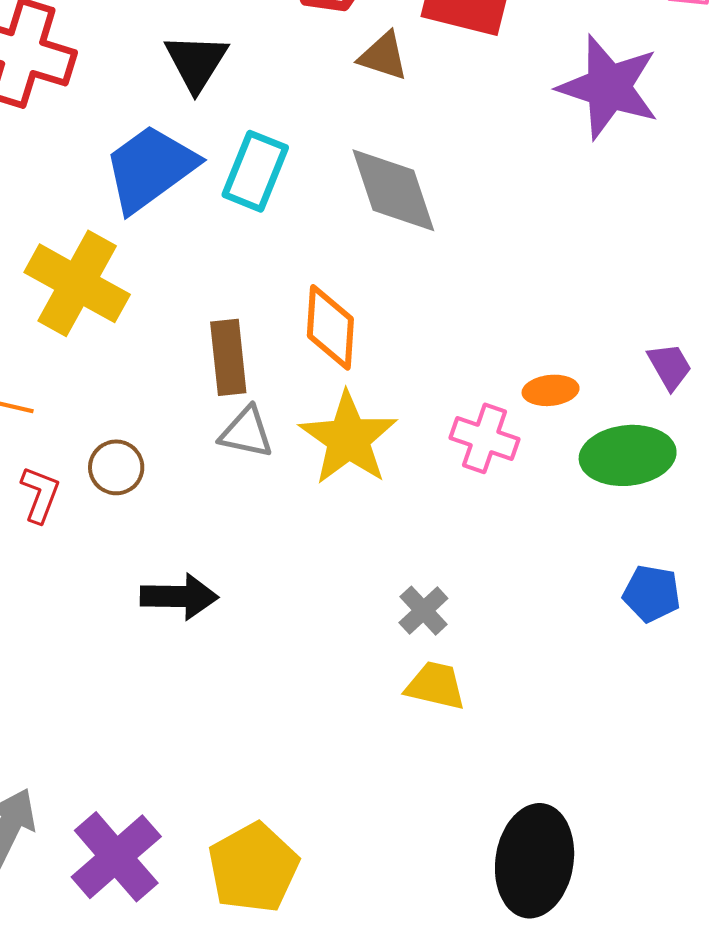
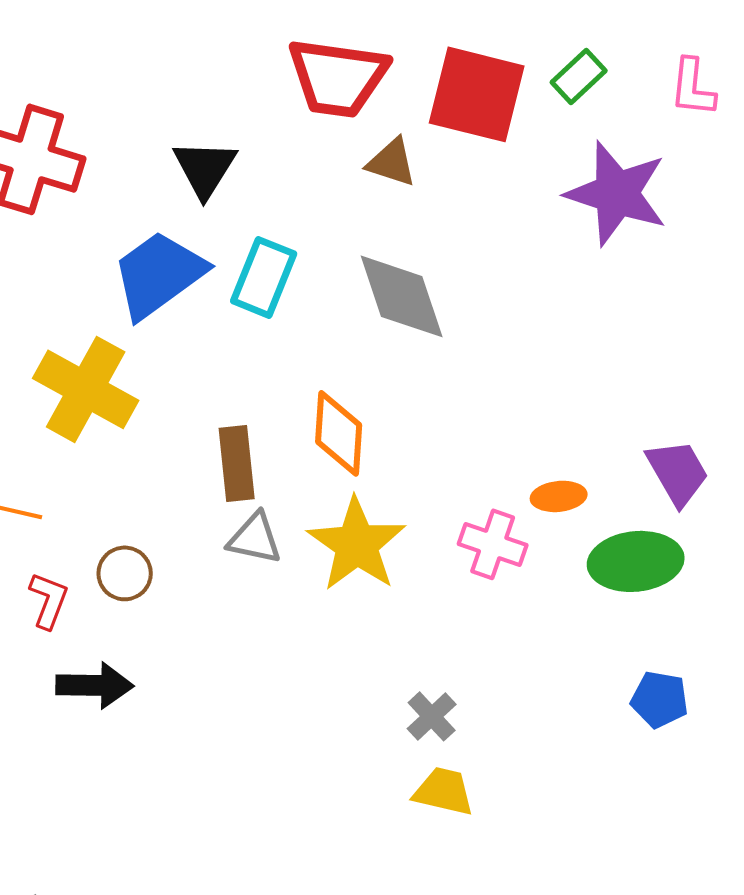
purple trapezoid: (670, 366) -> (678, 472), size x1.4
black arrow: (179, 597) -> (95, 685), moved

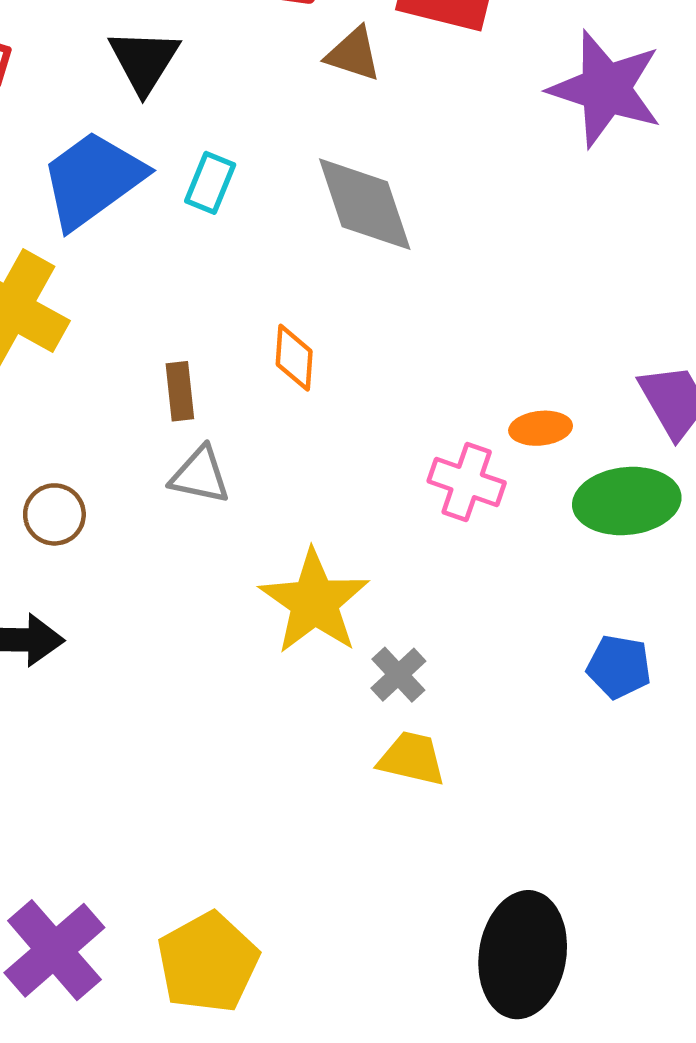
cyan rectangle: (264, 277) -> (210, 183), size x0.7
orange diamond: (339, 433) -> (294, 358), size x0.7
brown rectangle: (237, 463) -> (180, 391), size x0.7
yellow star: (357, 544) -> (314, 602), moved
blue pentagon: (660, 699) -> (619, 667), moved

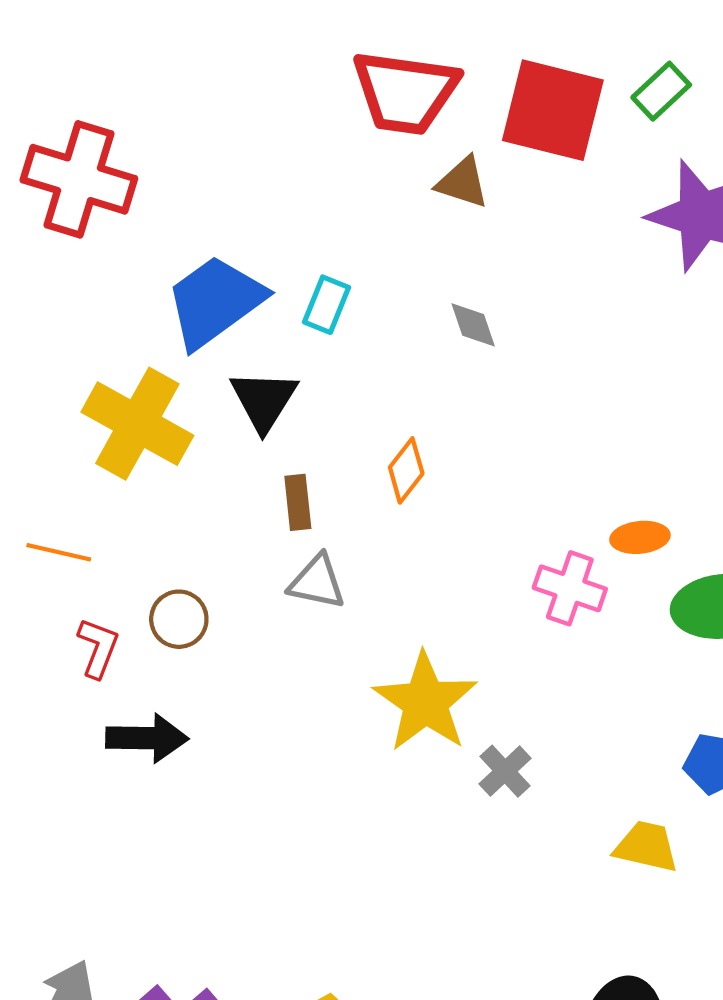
black triangle: (144, 61) -> (264, 400), moved
gray diamond: (365, 204) -> (473, 325), size x0.5
orange diamond: (294, 358) -> (406, 470), turned 34
yellow trapezoid: (412, 759) -> (646, 847), moved

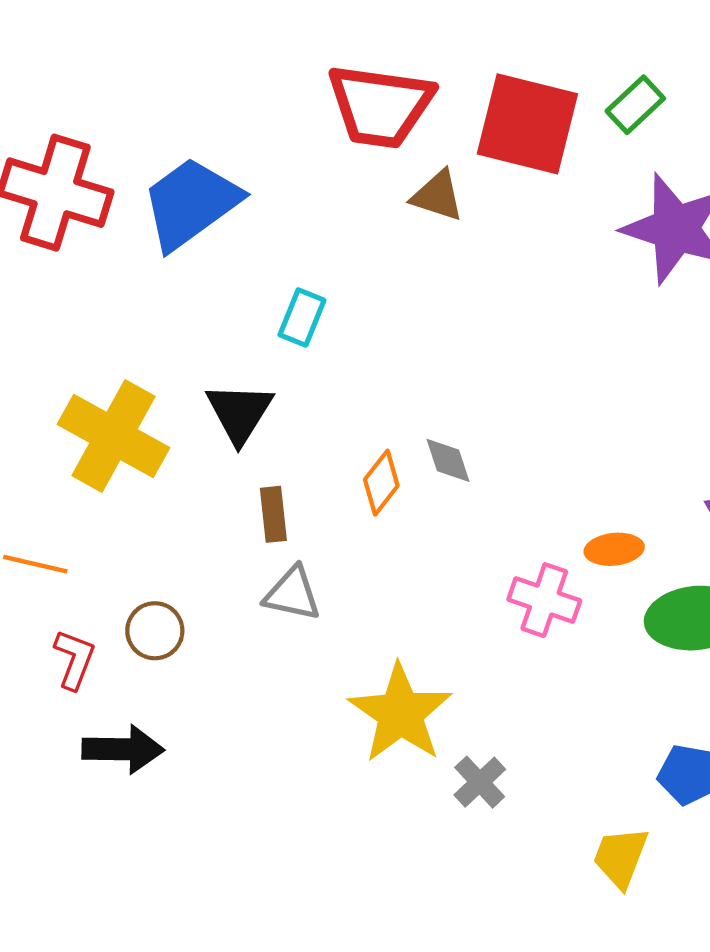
blue trapezoid: (215, 301) -> (191, 203), moved
gray diamond: (473, 325) -> (448, 460), moved
yellow trapezoid: (646, 847) -> (620, 857), turned -82

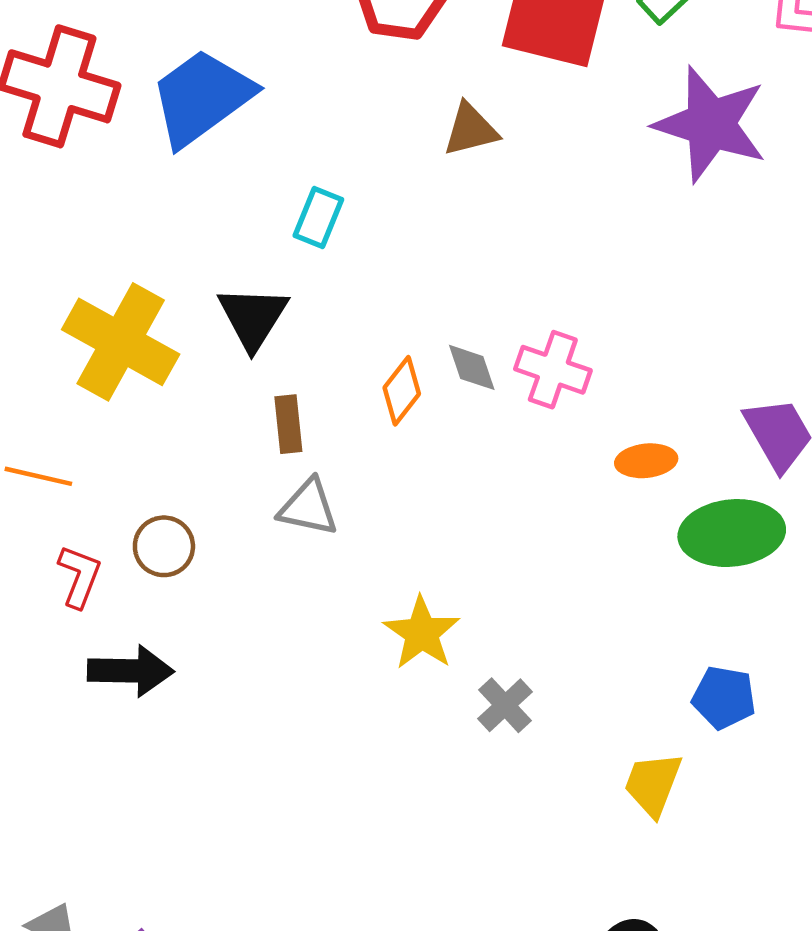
brown triangle: (437, 196) -> (471, 130), moved, turned -32
pink cross: (544, 600) -> (553, 370), moved
yellow star: (400, 713) -> (422, 633), size x0.7

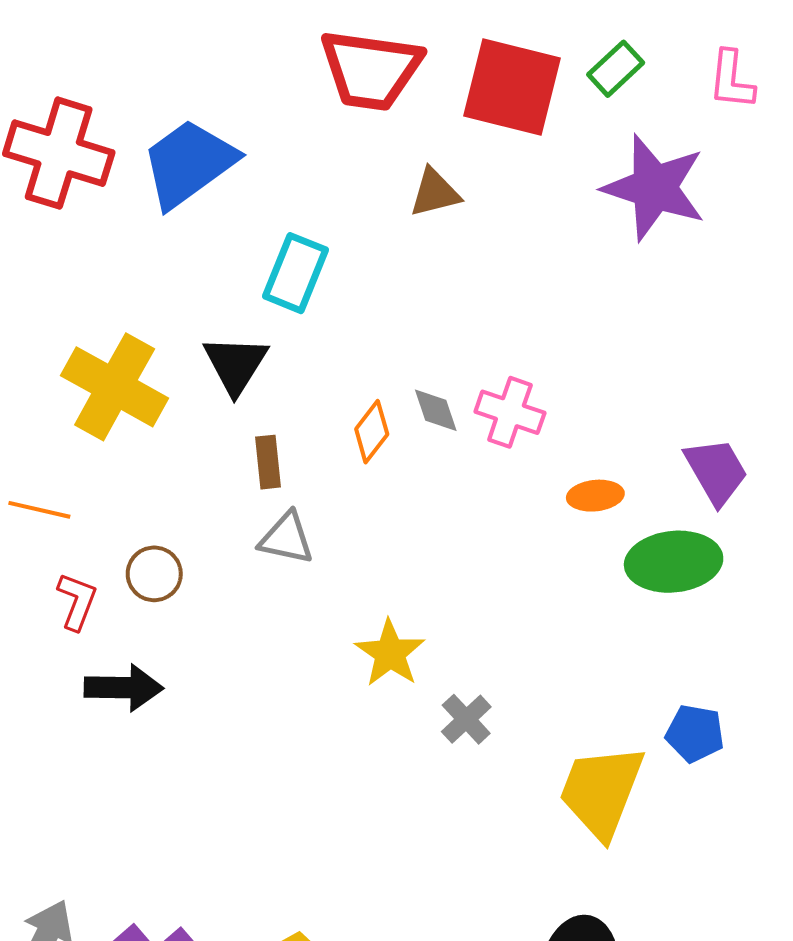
cyan rectangle: (318, 217) -> (295, 273), size x1.4
blue pentagon: (724, 697) -> (695, 733), moved
yellow trapezoid: (653, 784) -> (601, 791), size x1.6

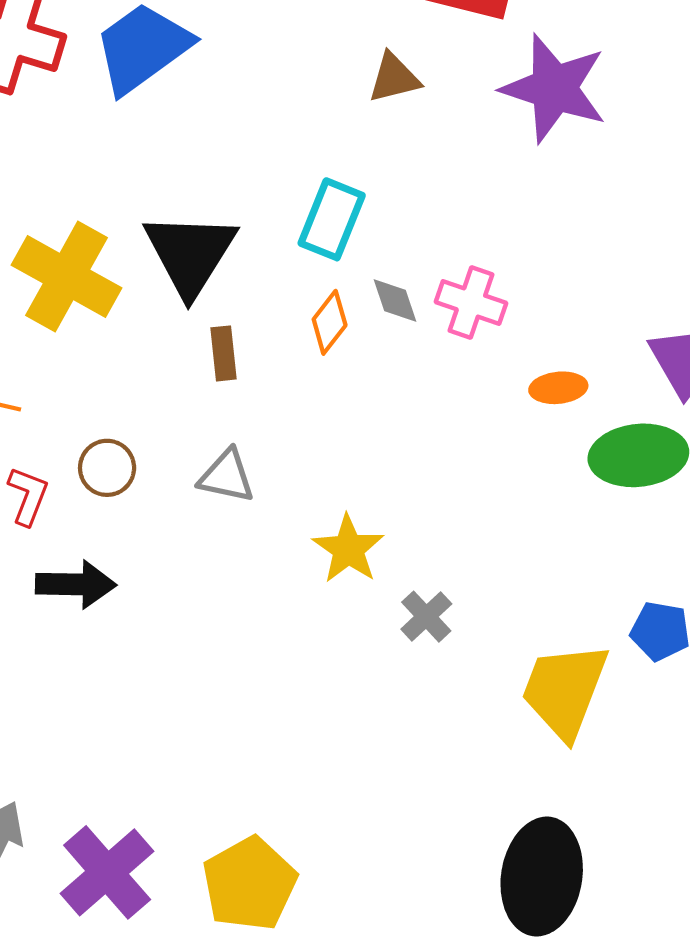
purple star: (654, 188) -> (554, 88), moved
cyan rectangle: (295, 273) -> (332, 219), moved
black triangle: (236, 364) -> (190, 254), size x1.4
gray triangle: (286, 538) -> (227, 476), moved

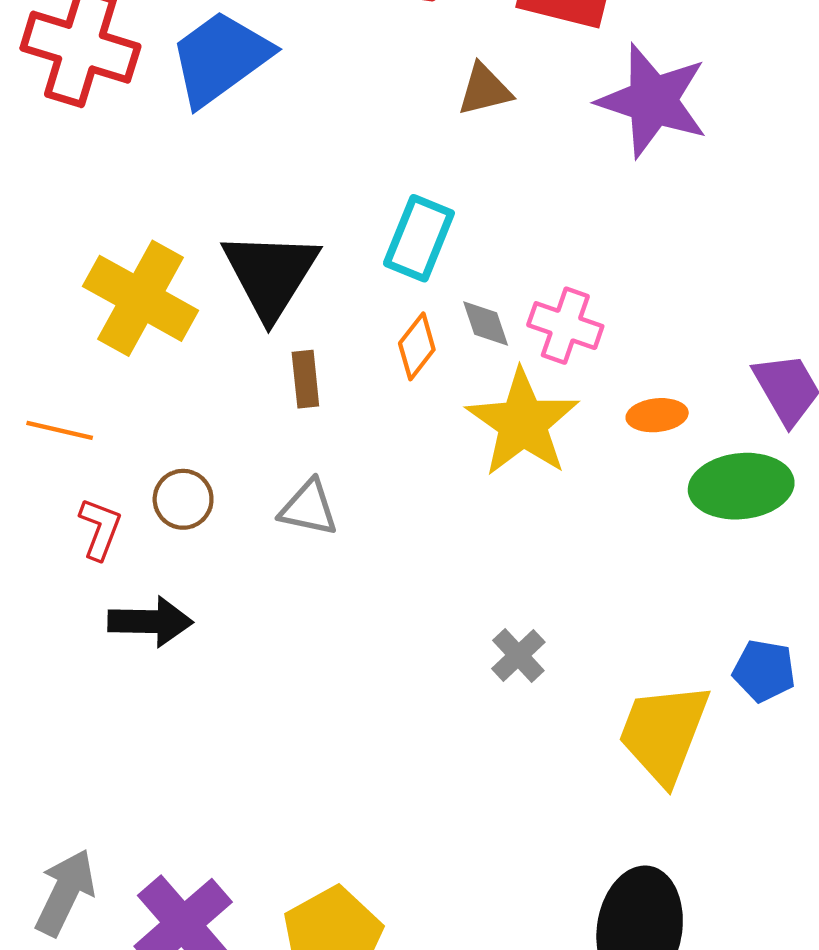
yellow star: (348, 549) -> (523, 423), moved, size x1.5

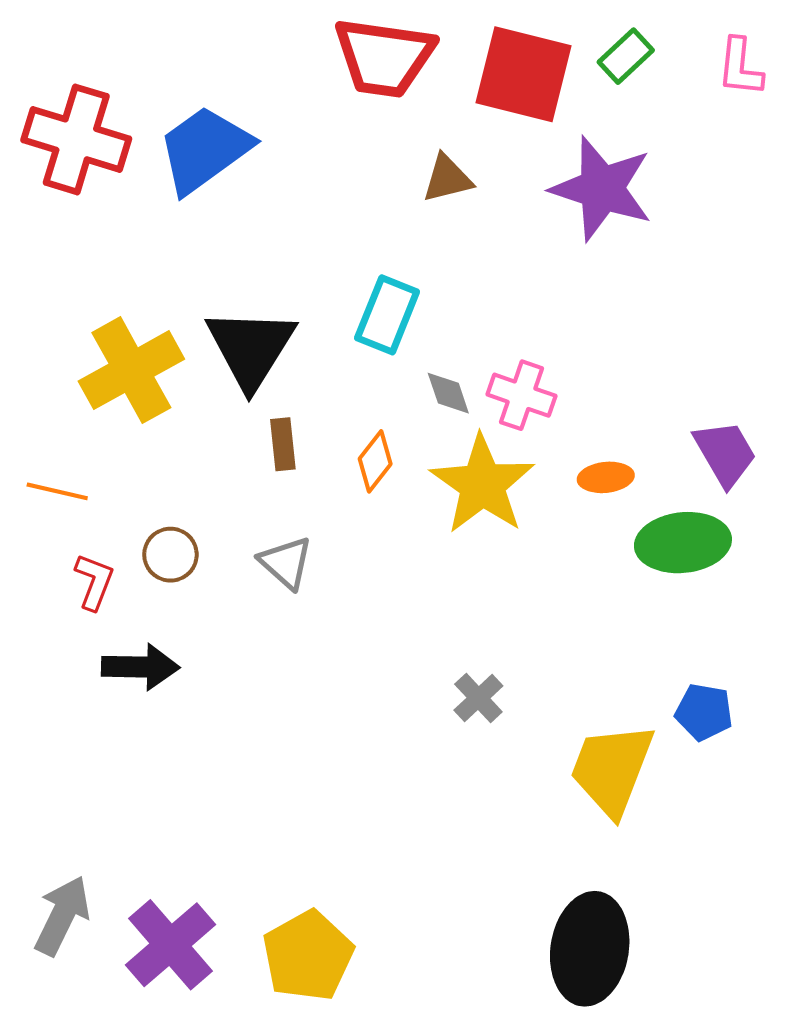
yellow cross: (141, 298) -> (131, 370), turned 32
orange diamond: (417, 346) -> (375, 461), moved
gray triangle: (309, 508) -> (286, 563), turned 30

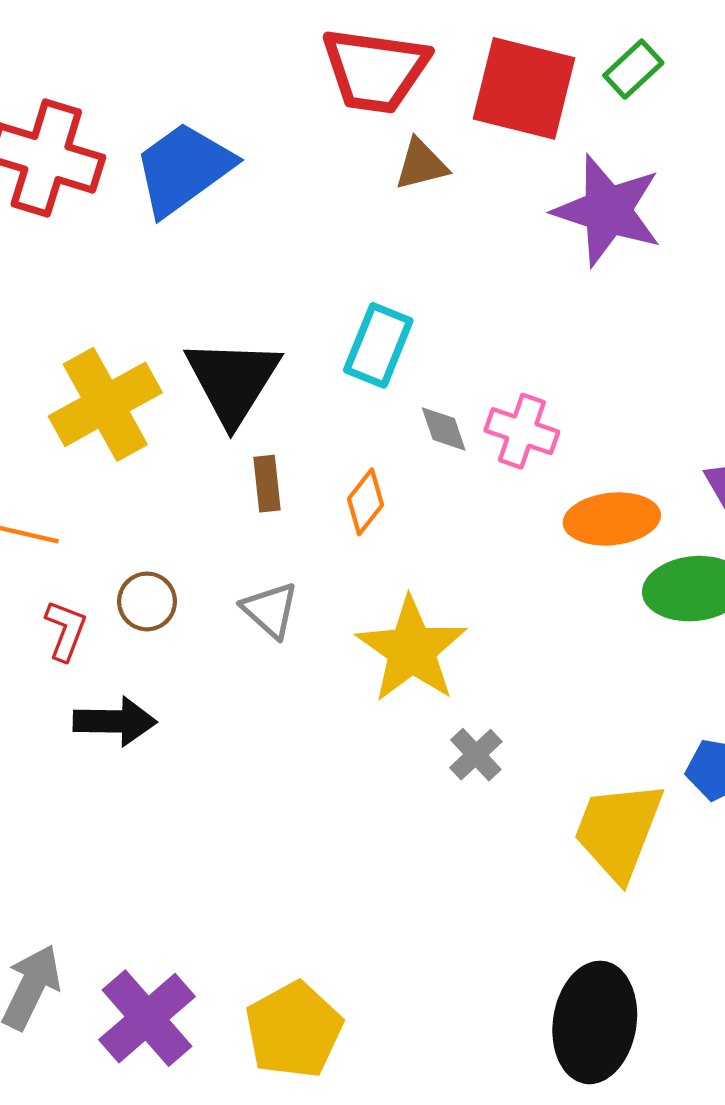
brown triangle: (447, 179) -> (421, 164), moved
orange ellipse: (606, 477) -> (612, 519), size x1.6
yellow star: (482, 484) -> (412, 650), moved

